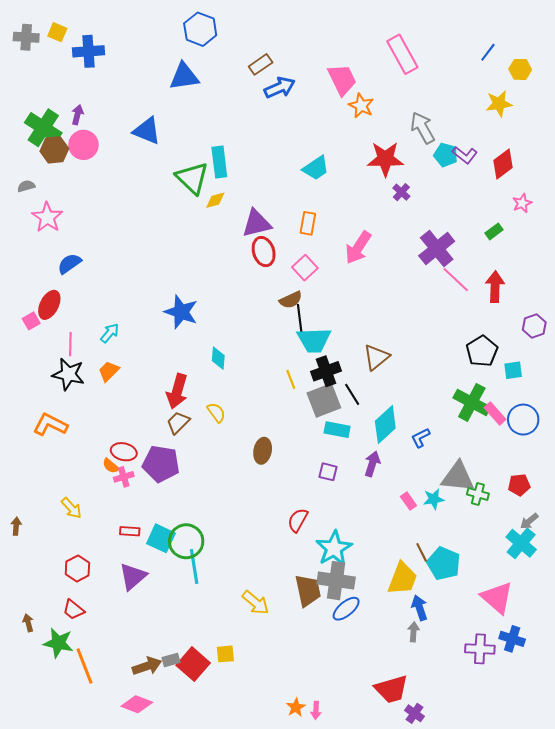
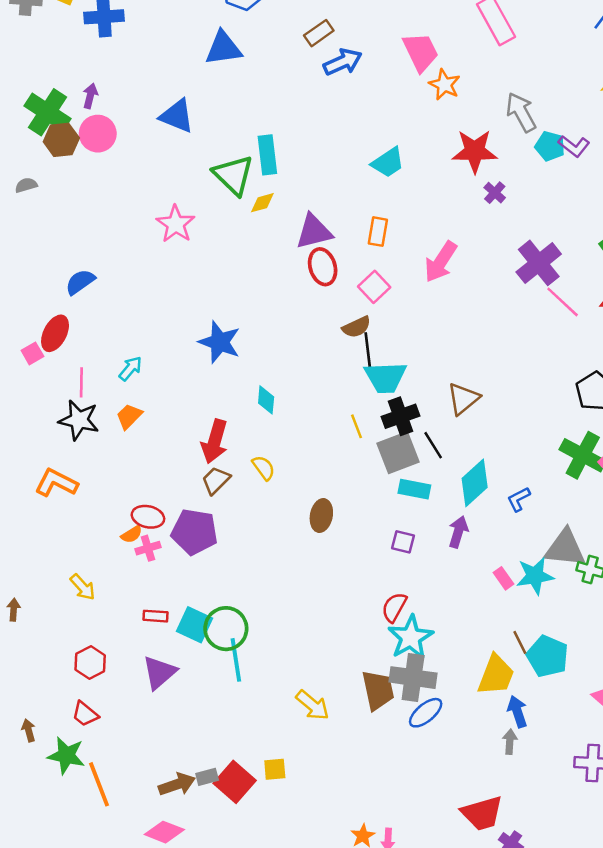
pink star: (47, 217) -> (176, 224), moved
orange semicircle: (111, 466) -> (132, 534), turned -72
cyan star: (434, 499) -> (535, 576), size x1.4
red semicircle: (298, 520) -> (394, 607), moved

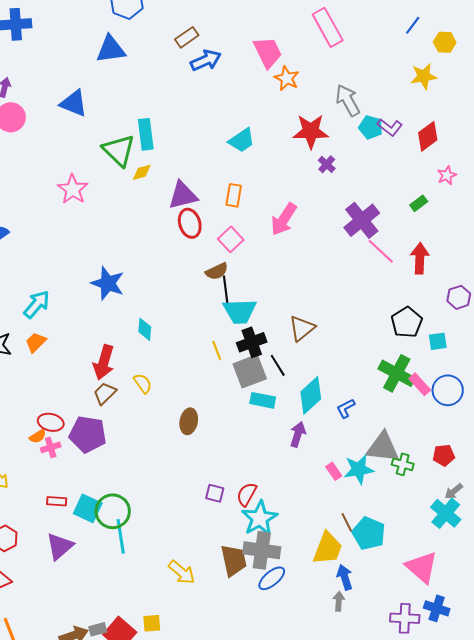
cyan arrow: (130, 369) -> (37, 304), size x1.4
purple square: (403, 542) -> (215, 493), moved

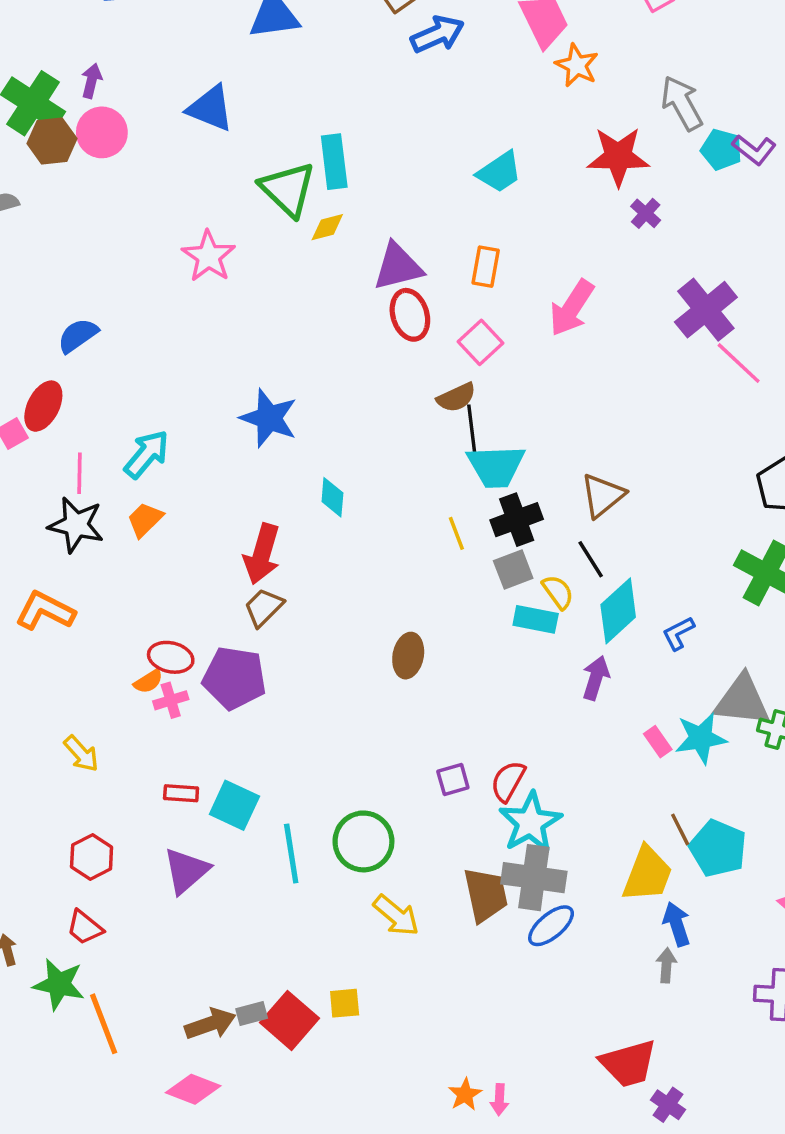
black line: (278, 365) -> (591, 559), moved
gray square: (250, 371) -> (513, 570), size x0.7
yellow semicircle: (143, 383) -> (558, 592), moved
purple square: (215, 493) -> (453, 779), turned -30
green circle: (113, 511) -> (363, 841), moved

